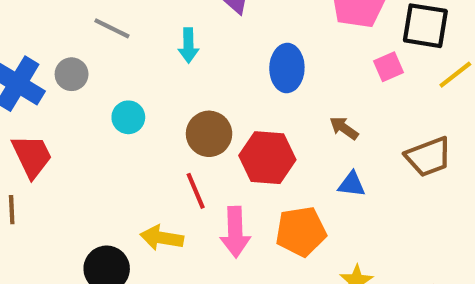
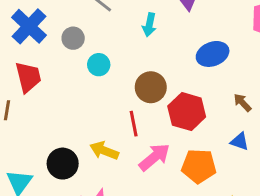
blue ellipse: (287, 68) -> (213, 54), turned 56
gray circle: (72, 74) -> (73, 38), moved
pink arrow: (235, 232) -> (154, 157), turned -140

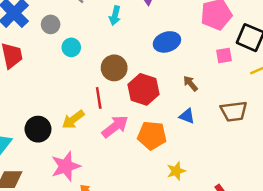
yellow arrow: (104, 151) -> (73, 120), turned -60

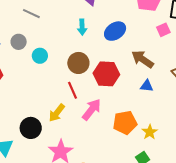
cyan arrow: (115, 16) -> (82, 27), moved
brown arrow: (190, 83) -> (143, 59), size x1.6
orange pentagon: (152, 135) -> (125, 123), moved

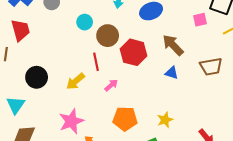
cyan circle: (40, 56) -> (85, 22), moved
pink arrow: (92, 110) -> (111, 85), size x0.6
orange pentagon: (125, 123) -> (125, 119), moved
black circle: (31, 128) -> (37, 77), moved

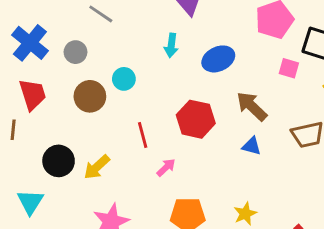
pink square: (200, 20) -> (289, 68), turned 32
brown circle: (108, 36) -> (90, 96), moved
yellow arrow: (75, 81) -> (97, 167), moved

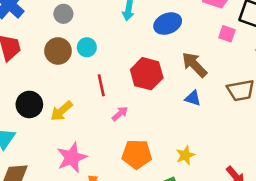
gray circle: (75, 52) -> (63, 14), moved
cyan circle: (124, 79) -> (87, 47), moved

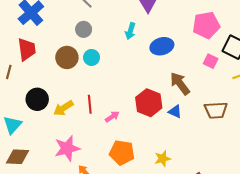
gray circle: (63, 14) -> (84, 29), moved
red hexagon: (147, 74) -> (149, 103), moved
red line: (101, 85) -> (90, 104), moved

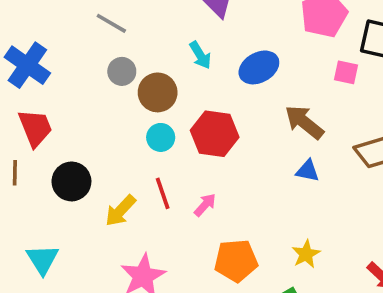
cyan arrow: (130, 31) -> (200, 55), turned -35
brown circle: (67, 57) -> (158, 92), moved
cyan circle: (92, 57) -> (161, 137), moved
black circle: (37, 99) -> (71, 181), moved
red hexagon: (149, 103) -> (215, 134), moved

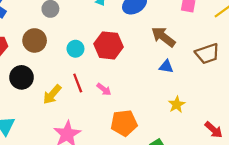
brown circle: (158, 92) -> (35, 40), moved
pink arrow: (205, 205) -> (104, 89), turned 88
yellow star: (306, 254) -> (177, 104), moved

